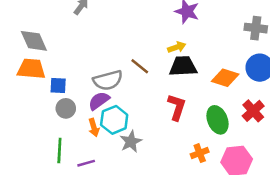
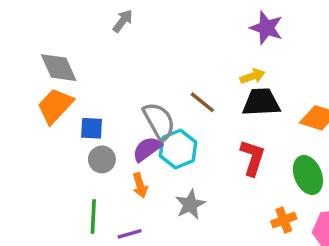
orange trapezoid: (31, 69) -> (55, 106), turned -52
gray semicircle: (108, 80) -> (159, 121), turned -104
cyan hexagon: (114, 120) -> (178, 149), moved

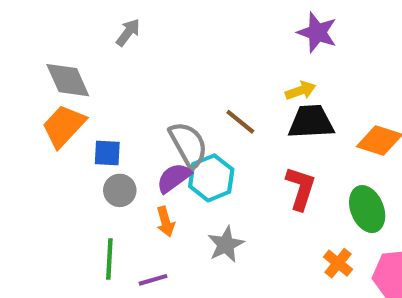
gray arrow: (123, 21) -> (128, 32), moved
orange cross: (284, 220) -> (338, 263), turned -30

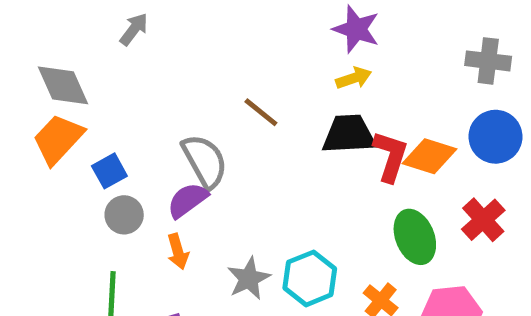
yellow arrow: (301, 91) -> (354, 78), moved
brown line: (240, 122) -> (261, 112), moved
blue square: (107, 153) -> (109, 171), turned -32
cyan hexagon: (211, 178) -> (310, 278), moved
red L-shape: (301, 188) -> (390, 156), moved

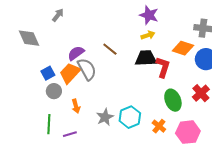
orange trapezoid: (58, 139) -> (70, 73), moved
orange diamond: (430, 156) -> (183, 48), moved
purple semicircle: (188, 200) -> (76, 53), moved

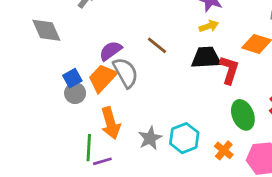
gray circle: (54, 91) -> (75, 93), moved
orange arrow: (76, 106) -> (111, 123), size x1.6
green line: (49, 124) -> (89, 148), moved

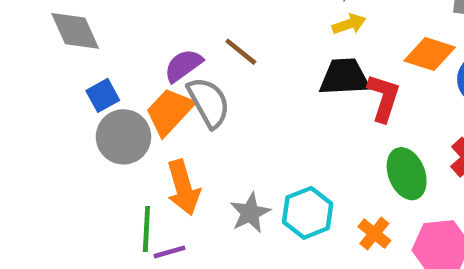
brown line: (157, 45) -> (241, 52), moved
blue square: (72, 78) -> (103, 95), moved
gray circle: (75, 93) -> (123, 137), size x1.5

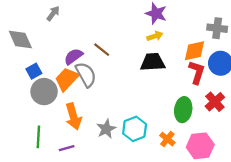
orange diamond: (430, 54) -> (194, 51), turned -30
red L-shape: (384, 98) -> (197, 72), moved
green ellipse: (407, 174) -> (183, 110), turned 30
green line: (146, 229) -> (38, 137), moved

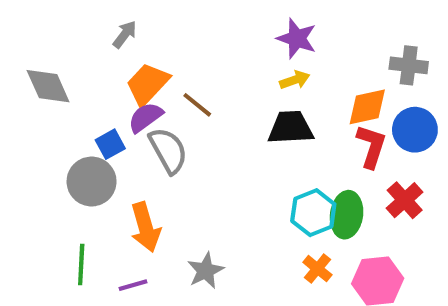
gray arrow: (53, 13) -> (125, 34), moved
blue square: (34, 71) -> (110, 144), moved
orange trapezoid: (67, 79) -> (148, 84), moved
gray star: (106, 129) -> (206, 271), moved
cyan hexagon: (135, 129) -> (313, 213), moved

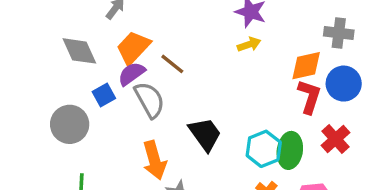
gray diamond: (48, 86) -> (79, 51), moved
black trapezoid: (291, 128) -> (205, 134), moved, turned 57
gray circle: (92, 182) -> (70, 124), moved
orange arrow: (145, 227) -> (154, 160), moved

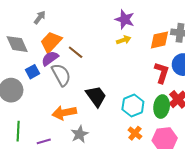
orange diamond: (306, 66) -> (160, 40), moved
green ellipse: (290, 150) -> (162, 107), moved
orange arrow: (154, 160) -> (64, 113), turned 95

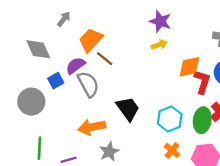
orange diamond: (160, 40) -> (189, 67), moved
orange trapezoid: (51, 42) -> (91, 40), moved

